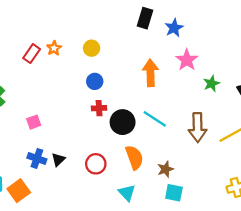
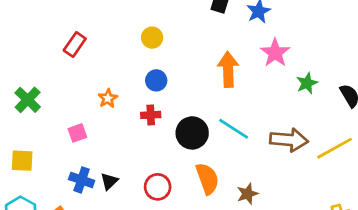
orange star: (54, 48) -> (108, 98), moved
red cross: (99, 108) -> (151, 115), moved
brown arrow: (198, 127) -> (289, 140), turned -84

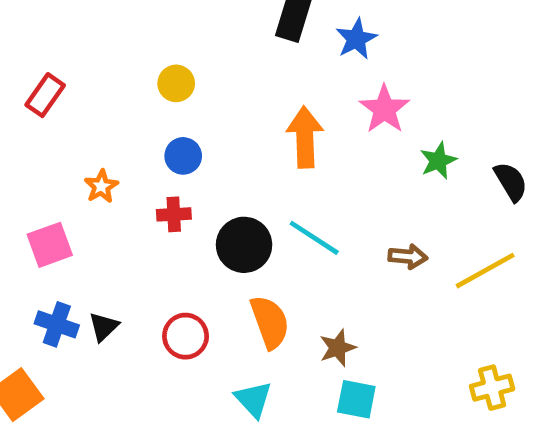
pink square: (77, 133) -> (50, 245), size x1.4
brown arrow: (289, 140) -> (408, 257), size x0.6

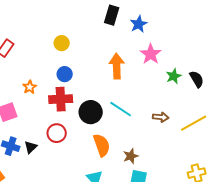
black semicircle: (511, 182) -> (197, 79), moved
red cross: (174, 214) -> (61, 99), size x1.6
red circle: (186, 336) -> (57, 133), moved

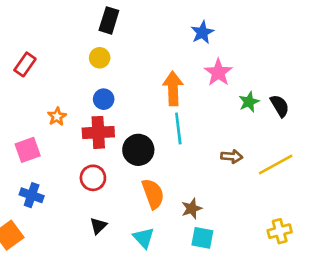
black rectangle: (112, 15) -> (109, 20), moved
cyan line: (121, 109) -> (178, 128), moved, turned 50
black triangle: (31, 147) -> (98, 226), moved

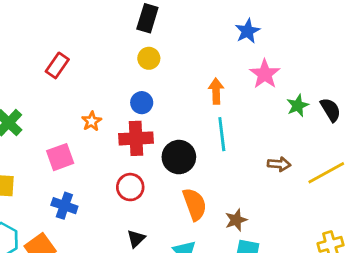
yellow circle: (100, 58) -> (149, 58), moved
orange arrow: (173, 88) -> (216, 91), size x0.7

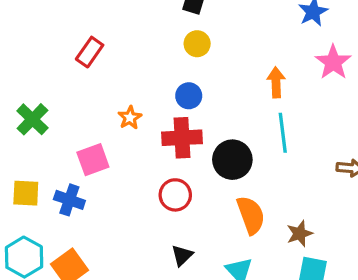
blue cross: (64, 206) -> (69, 200), moved

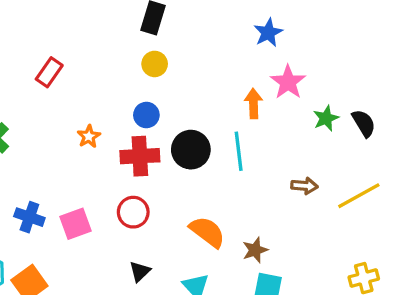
orange arrow: (276, 82) -> (253, 103), moved
pink square: (93, 160) -> (76, 224), moved
black circle: (232, 160) -> (191, 150), moved
orange semicircle: (251, 215) -> (207, 232), turned -33

